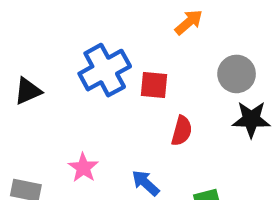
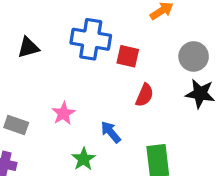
blue cross: (105, 70) -> (91, 39), turned 30

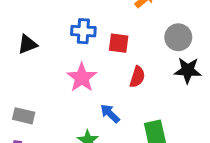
blue cross: (91, 39) -> (83, 31), size x0.7
pink star: (63, 113) -> (82, 78), moved, size x1.4

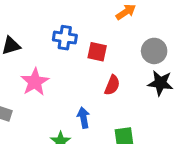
pink star: (82, 78) -> (35, 82), moved
blue arrow: (110, 114) -> (83, 118), turned 30

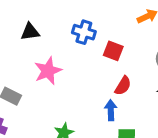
blue arrow: (83, 118) -> (111, 110), moved

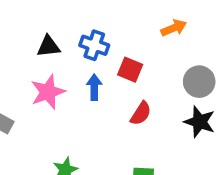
black triangle: (30, 32) -> (48, 46), moved
blue arrow: (111, 110) -> (94, 87), moved

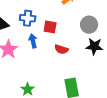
red semicircle: (141, 113) -> (61, 49), turned 88

